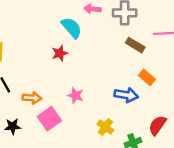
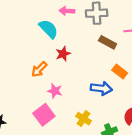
red star: (60, 53) -> (63, 54), moved
orange arrow: (32, 98) -> (39, 69), moved, turned 133
pink square: (49, 119) -> (44, 115), moved

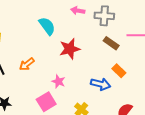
cyan semicircle: (49, 29) -> (47, 26), moved
red star: (63, 54) -> (70, 49), size x1.5
orange arrow: (39, 69) -> (27, 64), moved

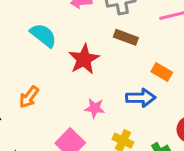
brown rectangle: (111, 43) -> (126, 37), moved
pink star: (58, 81) -> (95, 108), moved

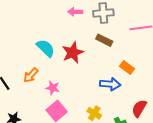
cyan semicircle: (43, 35) -> (46, 48), moved
pink star: (95, 108) -> (53, 88), moved

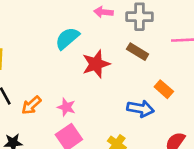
cyan semicircle: (46, 48) -> (67, 38), moved, turned -90
orange arrow: (31, 75) -> (31, 105), moved

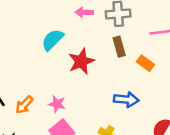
brown rectangle: (138, 52) -> (119, 47), turned 48
orange rectangle: (164, 89) -> (145, 63), moved

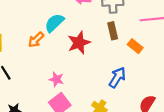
blue arrow: (126, 100) -> (117, 77), turned -65
orange arrow: (24, 105) -> (36, 40), moved

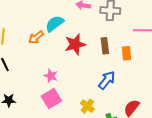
brown rectangle: (113, 31) -> (105, 46), moved
orange rectangle: (135, 46) -> (126, 53), turned 40

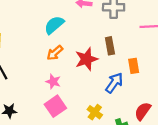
orange arrow: (36, 37) -> (55, 53), moved
red star: (75, 44) -> (86, 59), moved
orange rectangle: (126, 53) -> (134, 66), moved

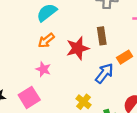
orange rectangle: (134, 66) -> (125, 57), turned 64
pink square: (55, 106) -> (29, 97), moved

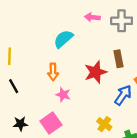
orange arrow: (46, 40) -> (53, 72), moved, turned -49

